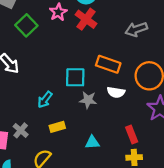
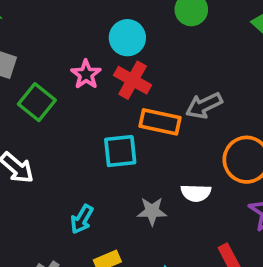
gray arrow: (136, 29) -> (204, 106), moved
orange rectangle: (108, 64) -> (160, 122), moved
cyan square: (75, 77) -> (120, 151), moved

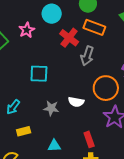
red cross: (133, 80) -> (69, 38), moved
gray arrow: (204, 106) -> (87, 56), turned -54
orange rectangle: (160, 122) -> (94, 27), moved

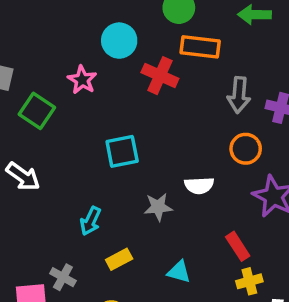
gray arrow: (87, 56) -> (239, 95), moved
orange circle: (106, 88) -> (246, 149), size x0.7
cyan triangle: (54, 146) -> (179, 272), turned 32

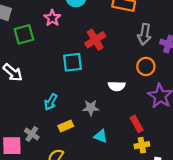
red cross: (160, 76) -> (95, 40), moved, turned 30
green square: (37, 111) -> (24, 34), turned 36
gray star: (158, 207) -> (91, 108), moved

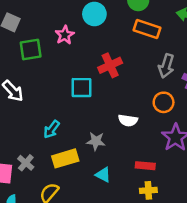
red rectangle: (137, 124) -> (145, 166), turned -63
yellow rectangle: (66, 126) -> (65, 158), size x1.5

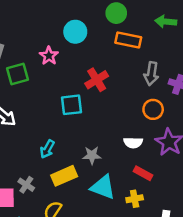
white semicircle: (128, 120) -> (133, 143), moved
red rectangle: (145, 166) -> (143, 173), turned 30
cyan triangle: (103, 175) -> (103, 187), size x1.6
yellow cross: (148, 190) -> (135, 199), moved

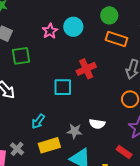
pink star: (49, 56) -> (50, 31), moved
white semicircle: (133, 143) -> (97, 124), moved
red rectangle: (143, 173) -> (124, 152), moved

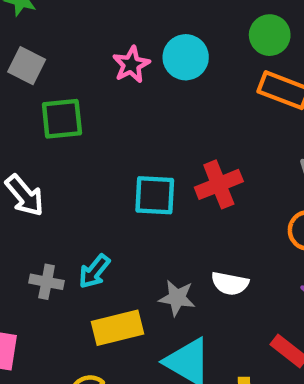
red cross: (86, 69) -> (219, 184), moved
gray cross: (17, 149) -> (47, 282), moved, turned -32

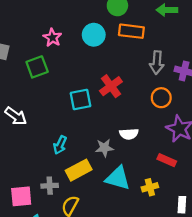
cyan circle: (186, 57) -> (94, 35), moved
green square: (62, 119) -> (37, 67), moved
gray cross: (47, 282) -> (50, 186), moved

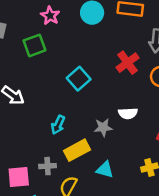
red cross: (111, 86) -> (128, 63), moved
cyan square: (80, 100) -> (79, 79), turned -30
cyan triangle: (118, 178) -> (105, 170), moved, size x0.7

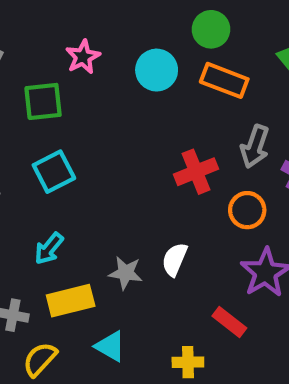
cyan square: (79, 79) -> (54, 172), moved
white semicircle: (128, 113) -> (175, 259), turned 102

